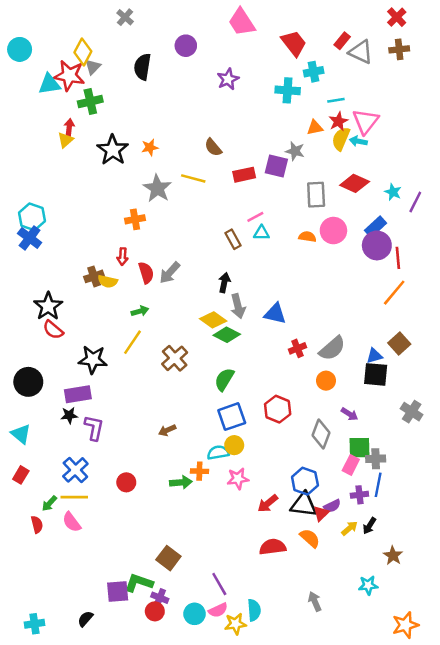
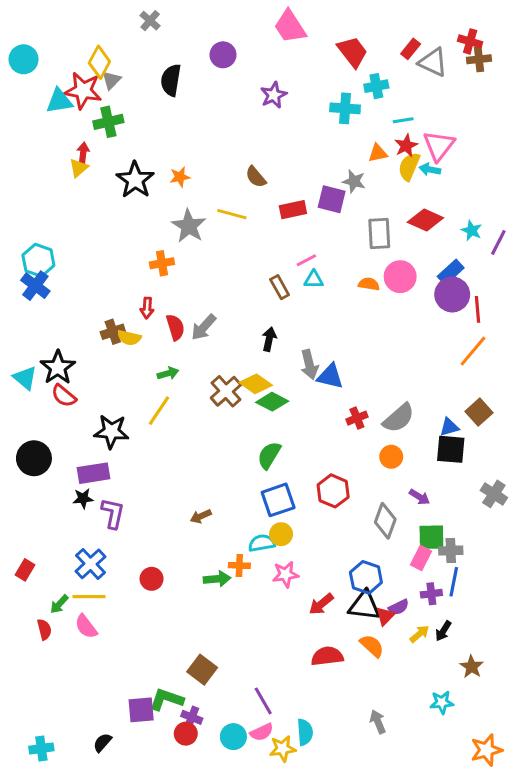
red cross: (397, 17) -> (470, 41), moved, turned -30
gray arrow: (238, 306) -> (309, 364), moved
brown cross: (175, 358) -> (226, 391), moved
cyan triangle: (21, 434) -> (25, 378), moved

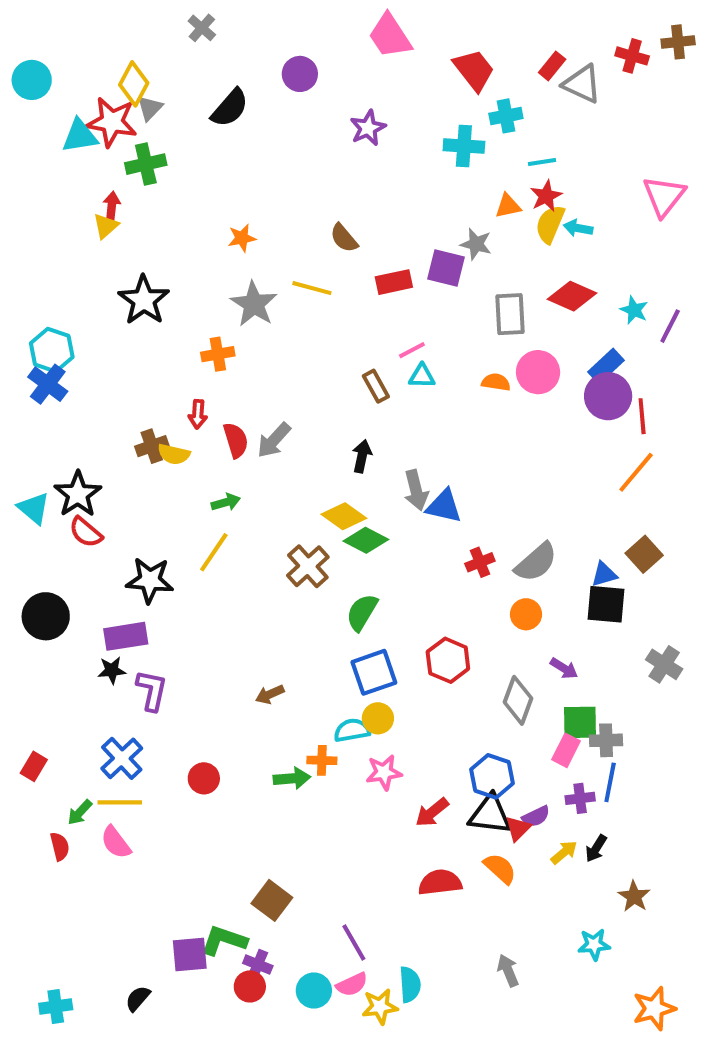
brown cross: (479, 59) -> (678, 42), moved
black semicircle: (171, 80) -> (230, 108), turned -148
pink triangle: (439, 146) -> (664, 196), moved
black star: (135, 180) -> (144, 300), moved
brown cross: (226, 391) -> (308, 566), moved

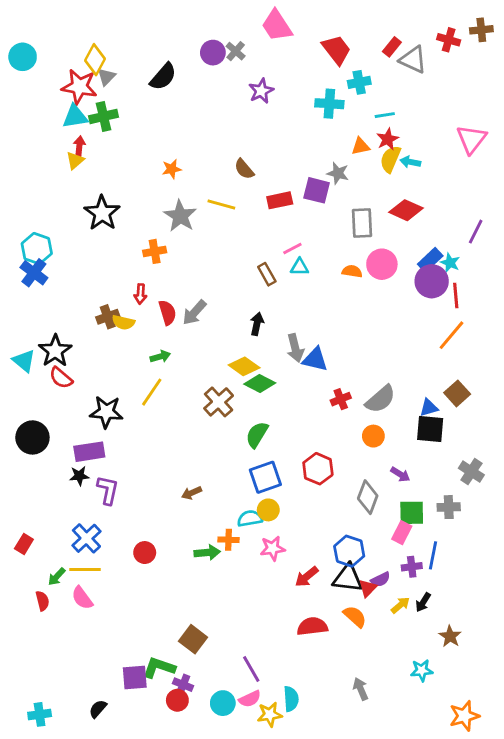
gray cross: (202, 28) -> (236, 51), moved
cyan triangle: (80, 136) -> (75, 116), moved
cyan star: (634, 310) -> (450, 263), moved
gray cross: (606, 740) -> (449, 507), moved

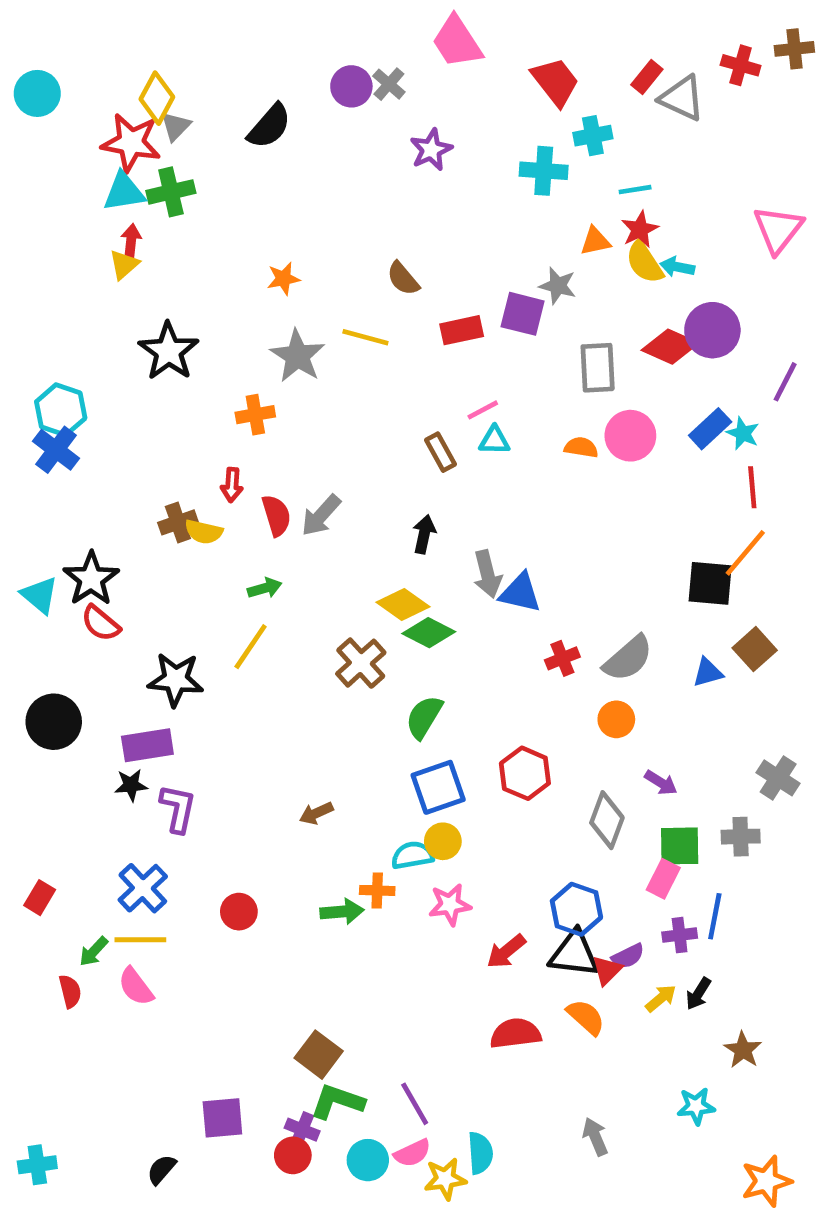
yellow semicircle: (390, 159) -> (644, 262), turned -56
purple circle: (432, 281) -> (712, 330), moved
black square: (430, 429) -> (710, 583), moved
green L-shape: (159, 668) -> (337, 1101), moved
cyan cross: (40, 714) -> (37, 1165), moved

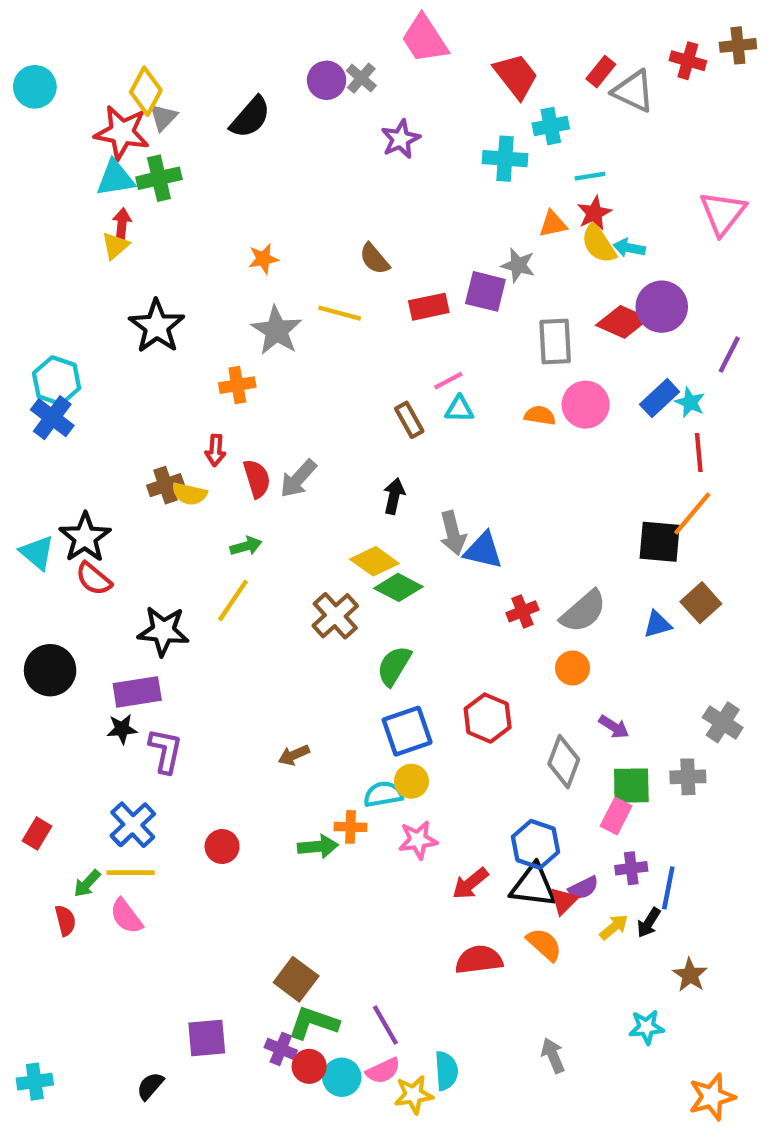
blue line: (715, 916) -> (668, 888), moved
red circle: (293, 1155) -> (309, 1066), moved

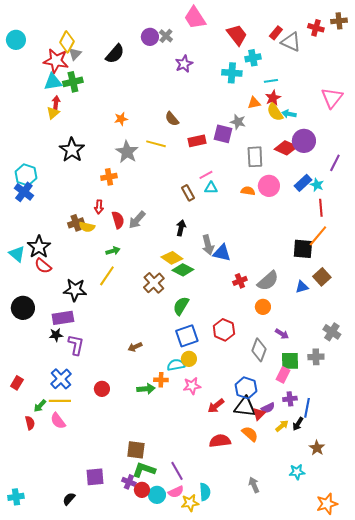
brown square: (296, 979) -> (136, 450), turned -30

